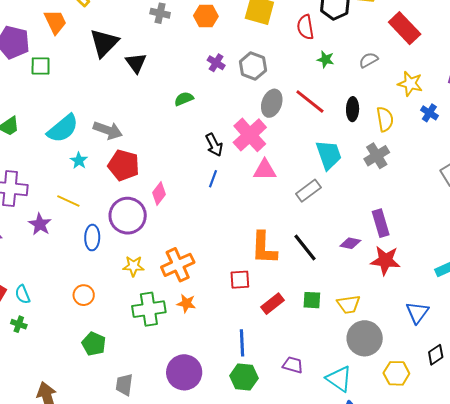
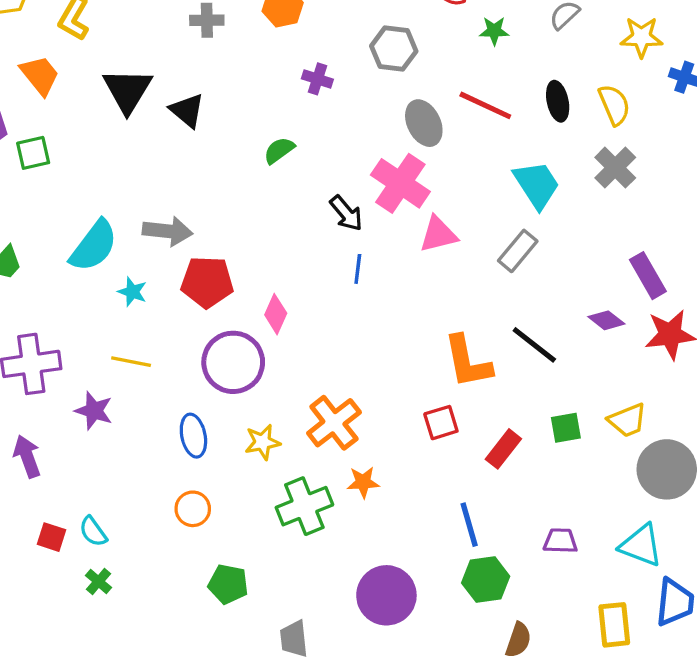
gray hexagon: (253, 66) -> (394, 49), moved
gray ellipse: (272, 103) -> (424, 123), turned -32
blue ellipse: (92, 237) -> (193, 436), moved
purple diamond: (350, 243) -> (606, 320), turned 40
green cross: (19, 324) -> (98, 582), turned 35

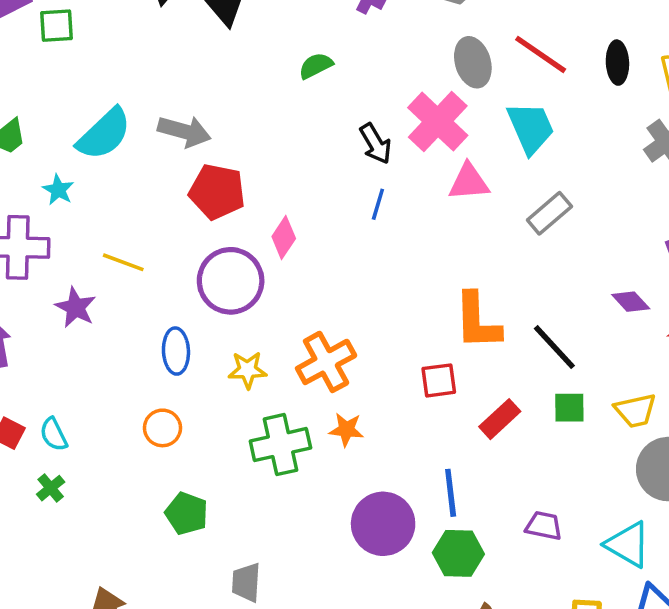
cyan trapezoid: (537, 185) -> (531, 128), moved
cyan star: (132, 292) -> (58, 190), moved
black line: (534, 345) -> (554, 347), moved
purple circle: (386, 595) -> (383, 524), moved

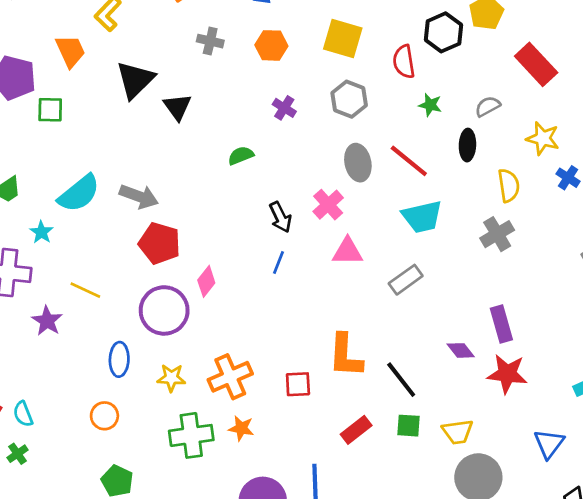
black ellipse: (617, 63) -> (467, 145), moved
pink cross: (438, 122) -> (328, 205), size x0.7
cyan trapezoid: (531, 128) -> (422, 217), moved, turned 96
red square: (439, 380) -> (298, 384), moved

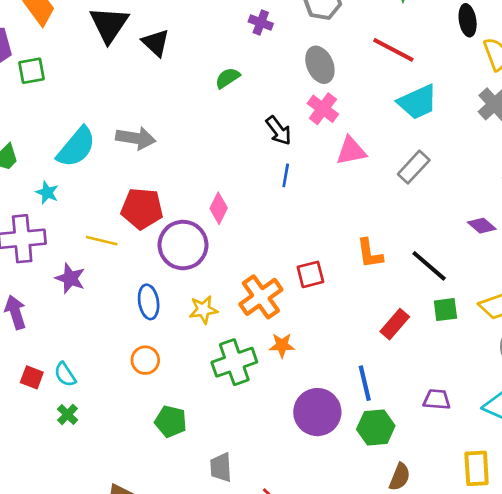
black ellipse: (467, 145) -> (468, 20), moved
gray ellipse: (358, 163) -> (320, 65), moved
red pentagon: (160, 243) -> (142, 209), moved
orange L-shape: (345, 356) -> (370, 253), size x0.7
red square: (298, 384) -> (310, 274), moved

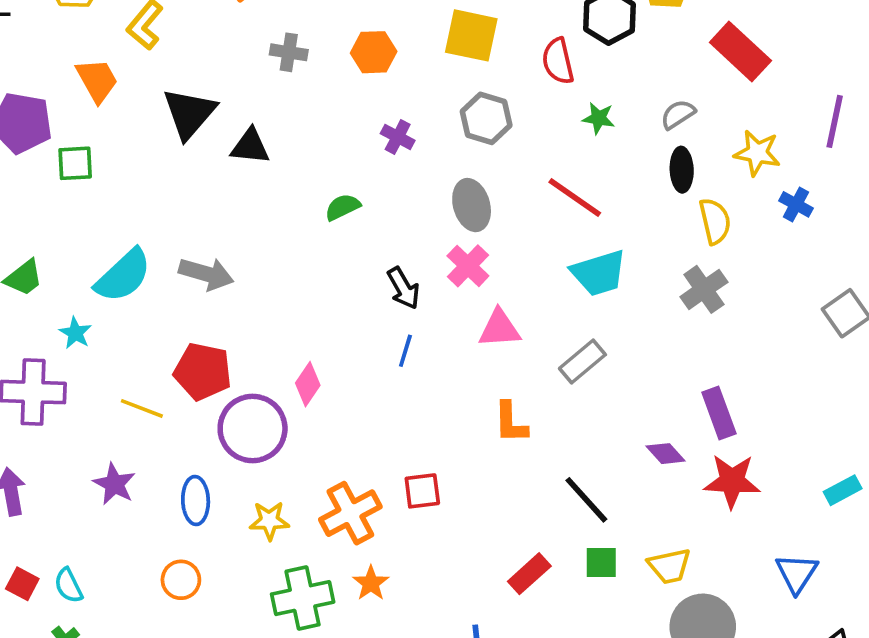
black triangle: (156, 43) -> (250, 146), turned -44
orange L-shape: (370, 253) -> (511, 423), moved
purple star: (70, 278) -> (114, 484), moved
orange star: (282, 345) -> (371, 583), turned 30

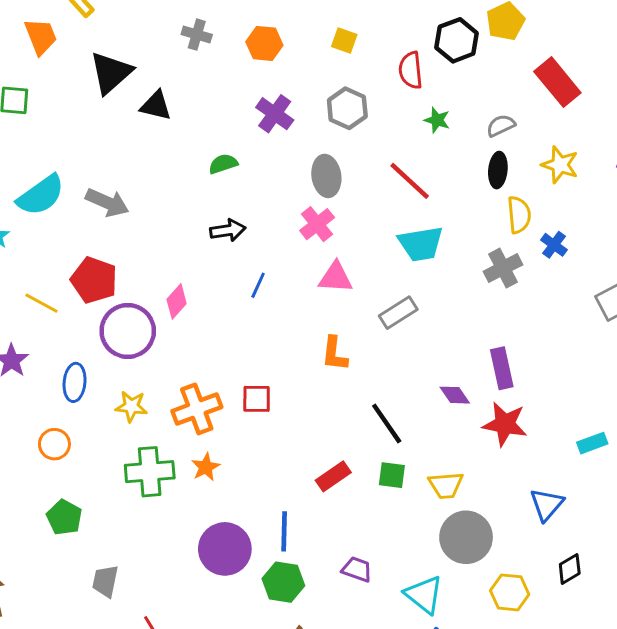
yellow square: (471, 35) -> (344, 40), size x0.6
purple cross: (398, 137) -> (275, 114), size x1.4
blue cross: (796, 204) -> (554, 245), moved
black arrow: (403, 288) -> (228, 230), moved, turned -76

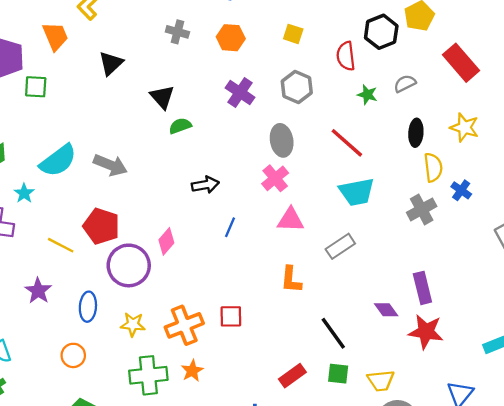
black triangle: (111, 73) -> (111, 63), size x0.7
black triangle: (156, 106) -> (162, 97), moved, turned 36
gray semicircle: (501, 125) -> (405, 84), moved
green semicircle: (223, 164) -> (180, 126), moved

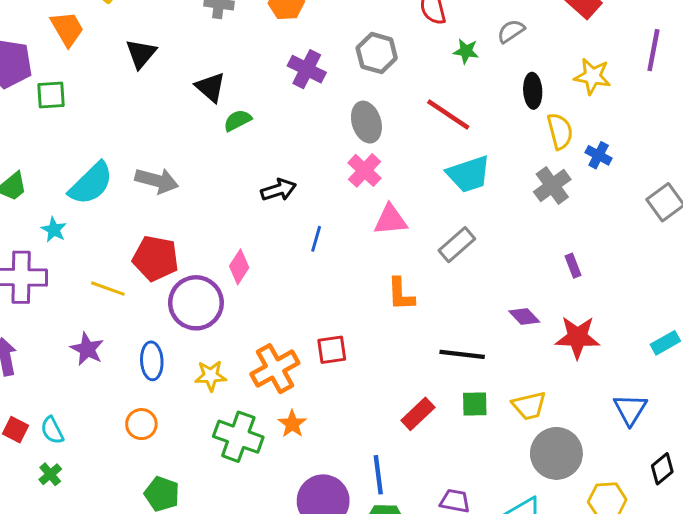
purple rectangle: (422, 288) -> (573, 266), moved, size x0.6
black line: (333, 333) -> (462, 354), turned -40
green cross: (148, 375) -> (238, 437), turned 33

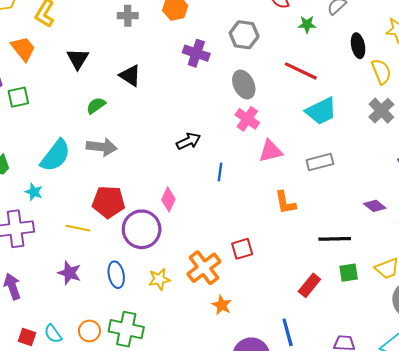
green semicircle: (238, 120) -> (96, 106), moved
gray rectangle: (457, 245) -> (320, 162), turned 35
orange circle: (141, 424) -> (89, 331), moved
green cross: (238, 437) -> (126, 329), moved

